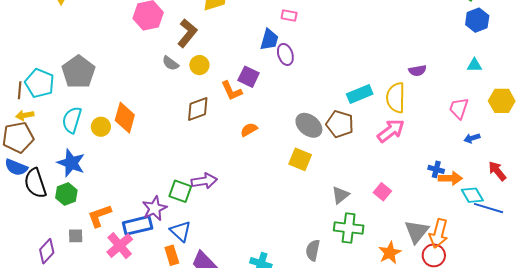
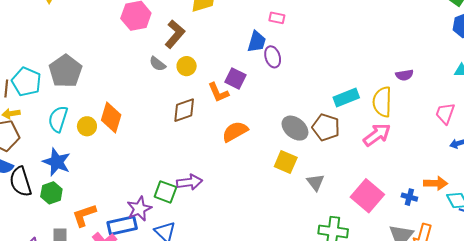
orange semicircle: (249, 130) -> (235, 132), size x1.5
blue cross: (436, 169) -> (409, 197), moved
pink square: (382, 192) -> (367, 196), size x1.8
gray triangle: (340, 195) -> (316, 182), moved, turned -30

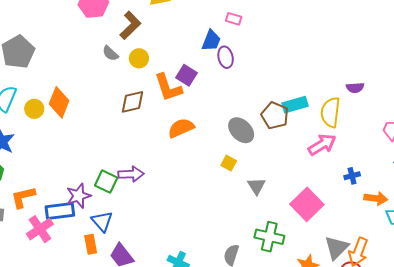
orange L-shape: (218, 92) -> (168, 87), size x1.4
brown pentagon: (326, 127) -> (275, 116), moved
yellow square: (286, 162) -> (229, 163), size x0.7
blue cross: (409, 197) -> (352, 176), moved, turned -35

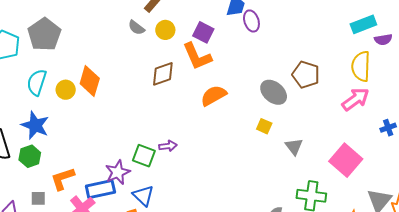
purple square: (186, 75) -> (203, 32), moved
cyan rectangle: (295, 105) -> (363, 24), moved
purple arrow: (131, 174) -> (168, 146), size x0.7

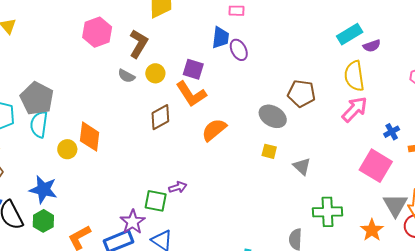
cyan semicircle: (37, 82) -> (39, 124), moved
pink square: (346, 160) -> (376, 166), moved

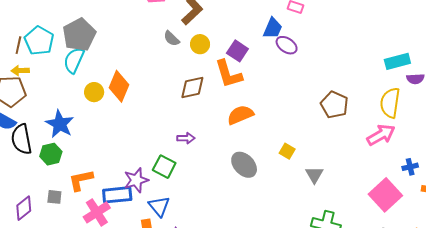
purple ellipse: (239, 50) -> (287, 45), turned -45
gray ellipse: (273, 116) -> (244, 165), moved
purple arrow: (178, 187) -> (186, 138), moved

